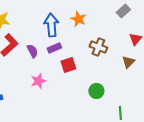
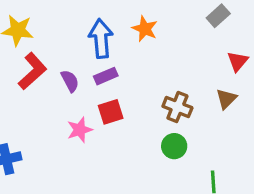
brown cross: (98, 47) -> (177, 107), moved
red square: (68, 65) -> (111, 112), moved

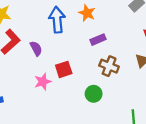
purple rectangle: (106, 76) -> (98, 40), moved
green circle: (174, 146) -> (94, 94), moved

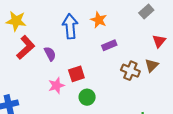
brown cross: (109, 66) -> (130, 71), moved
green circle: (94, 94) -> (87, 97), moved

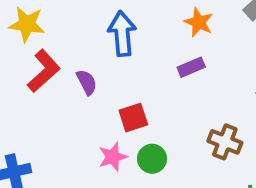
orange star: (99, 20) -> (199, 22), moved
brown cross: (130, 71) -> (225, 142), moved
pink star: (56, 85) -> (113, 157), moved

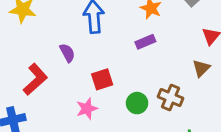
red L-shape: (44, 71) -> (35, 79), moved
green circle: (152, 159) -> (137, 103), moved

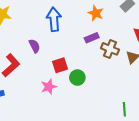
brown cross: (171, 97) -> (110, 49), moved
green circle: (137, 103) -> (77, 78), moved

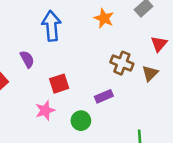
purple rectangle: (92, 38) -> (104, 96), moved
green circle: (77, 78) -> (81, 121), moved

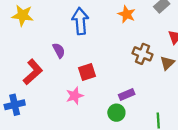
purple rectangle: (104, 96) -> (127, 95), moved
green circle: (81, 121) -> (116, 113), moved

